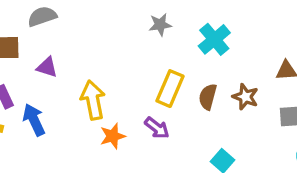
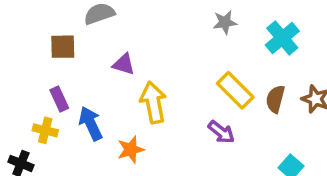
purple triangle: (47, 67) -> (124, 64), moved
yellow rectangle: (170, 89) -> (235, 90), turned -68
orange star: (113, 136) -> (131, 150), moved

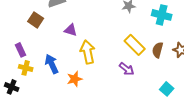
cyan cross: (282, 38) -> (162, 15), turned -36
brown square: (63, 47) -> (36, 20), turned 35
purple rectangle: (59, 99) -> (21, 50), moved

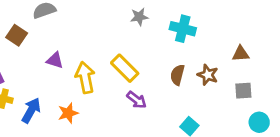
purple triangle: (71, 30) -> (55, 60), moved
yellow rectangle: (135, 45) -> (125, 68), moved
blue arrow: (52, 64) -> (31, 110), moved, turned 54

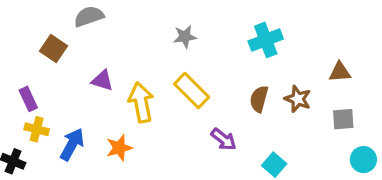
gray star: (139, 17) -> (185, 37), moved
cyan cross: (183, 29) -> (266, 40), turned -35
purple arrow: (137, 100) -> (224, 139), moved

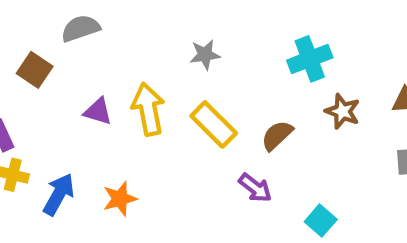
brown semicircle: (259, 99) -> (277, 135), moved, turned 32
brown star: (298, 99) -> (343, 111), moved
yellow arrow: (141, 102) -> (148, 109), moved

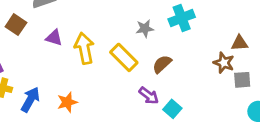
gray star: (205, 55) -> (145, 29), moved
purple triangle: (98, 111) -> (54, 38), moved
brown star: (343, 111) -> (224, 63), moved
cyan square: (321, 221) -> (172, 109), moved

